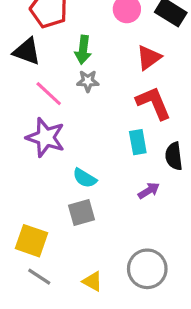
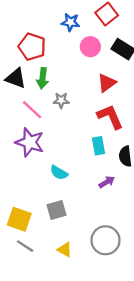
green arrow: (83, 50) -> (43, 78), moved
gray square: (82, 212) -> (57, 210), moved

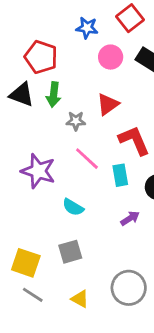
red triangle: (107, 83) -> (108, 104), moved
pink line: (32, 110) -> (87, 159), moved

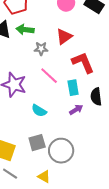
green arrow: (54, 95) -> (25, 30), turned 90
purple arrow: (130, 218) -> (76, 110), moved
gray circle: (129, 288) -> (61, 151), moved

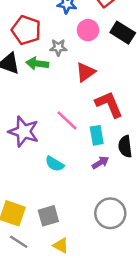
gray star: (41, 49) -> (58, 47), moved
gray square: (37, 143) -> (48, 216), moved
gray circle: (61, 151) -> (110, 213), moved

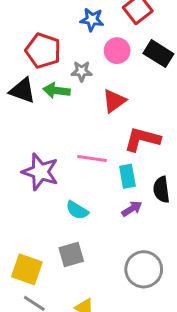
red L-shape: (109, 104) -> (142, 139), turned -52
pink line: (67, 120) -> (92, 159), turned -35
gray square: (48, 216) -> (71, 255), moved

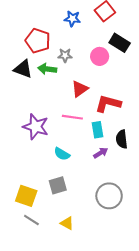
pink circle: (117, 51) -> (100, 56), moved
red triangle: (114, 101) -> (80, 89), moved

